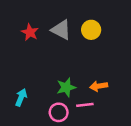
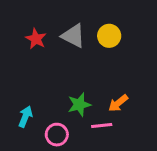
orange arrow: (99, 86) -> (118, 103), turned -30
pink circle: (59, 112) -> (57, 135), moved

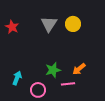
gray triangle: (73, 36) -> (49, 24), turned 36
red star: (36, 39) -> (12, 27), moved

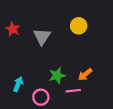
gray triangle: (49, 24) -> (42, 37), moved

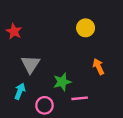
gray triangle: (42, 37) -> (30, 64), moved
orange arrow: (85, 74) -> (98, 67), moved, turned 104

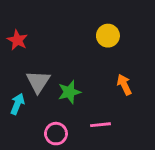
green star: (62, 82) -> (69, 92), moved
cyan arrow: (20, 91) -> (17, 104), moved

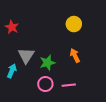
orange arrow: (124, 85) -> (75, 56), moved
pink circle: (56, 134) -> (45, 84), moved

